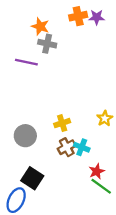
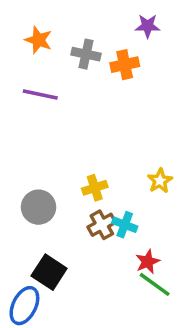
orange cross: (78, 16) -> (125, 65), moved
orange star: (40, 26) -> (39, 40), moved
gray cross: (47, 44) -> (86, 54), moved

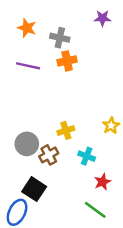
orange cross: (125, 65) -> (67, 61), moved
brown cross: (102, 225) -> (49, 155), moved
green line: (155, 284) -> (95, 210), moved

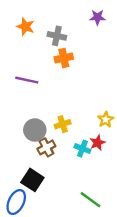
purple line: (28, 66) -> (27, 80), moved
gray circle: (27, 144) -> (35, 130), moved
red star: (102, 182) -> (97, 143), moved

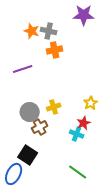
purple star: (97, 17) -> (84, 15), size x1.5
orange star: (25, 27) -> (32, 31), moved
purple line: (27, 80) -> (23, 69), turned -30
cyan cross: (82, 149) -> (77, 134), moved

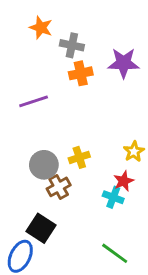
purple star: (84, 15) -> (124, 63), moved
orange star: (32, 31) -> (41, 28), moved

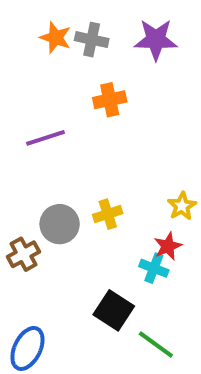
gray cross: (72, 45) -> (92, 40), moved
purple star: (124, 63) -> (156, 40), moved
brown cross: (59, 187) -> (23, 254), moved
black square: (41, 228) -> (114, 310), moved

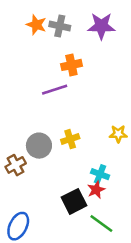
purple line: (46, 138) -> (55, 90), moved
yellow star: (182, 206) -> (118, 134), turned 30
red star: (168, 246) -> (96, 190), moved
black square: (114, 310) -> (74, 201), turned 30

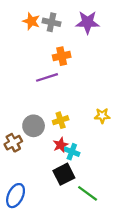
cyan cross: (100, 174) -> (72, 152), moved
red star: (96, 190) -> (61, 145), moved

